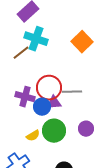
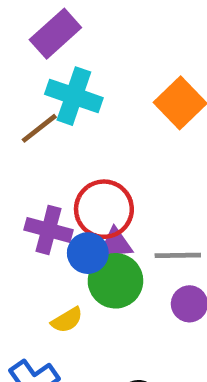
gray line: (72, 92) -> (178, 255), moved
green circle: (54, 131) -> (115, 281), moved

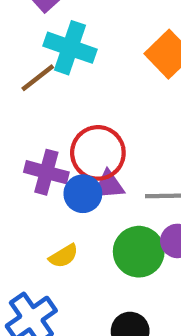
green circle: (115, 281) -> (139, 252), moved

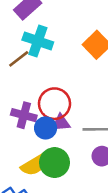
green circle: (139, 252) -> (54, 163), moved
yellow semicircle: (64, 256) -> (34, 165), size x1.5

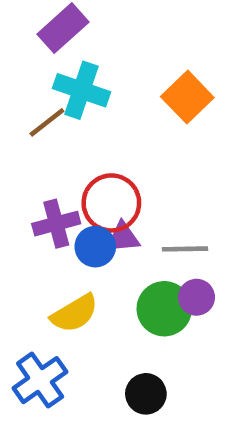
purple cross: (24, 115) -> (56, 224), turned -30
green circle: (54, 163) -> (164, 309), moved

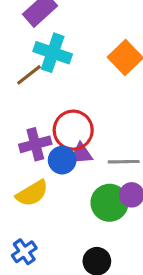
yellow semicircle: (75, 313) -> (32, 193), moved
blue cross: (40, 380) -> (24, 252), size x0.7

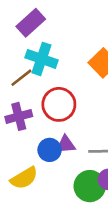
red circle: (73, 130) -> (59, 104), moved
purple cross: (35, 144) -> (19, 116), moved

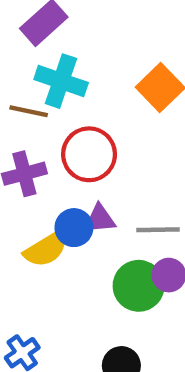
brown line: (21, 78) -> (29, 111), turned 50
yellow semicircle: (24, 178) -> (46, 249), moved

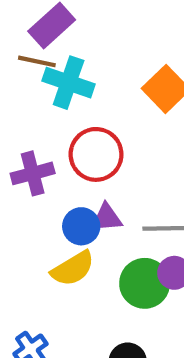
brown line: (29, 111) -> (37, 61), moved
yellow semicircle: (46, 249) -> (73, 269), moved

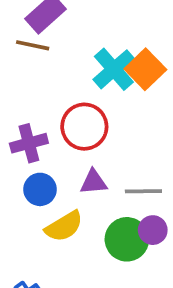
cyan cross: (69, 83) -> (114, 69), moved, turned 30
blue circle: (81, 226) -> (40, 189), moved

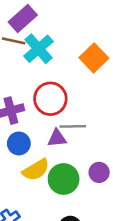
cyan cross: (114, 69) -> (39, 49), moved
gray line: (143, 191) -> (73, 126), moved
green circle: (127, 239) -> (64, 179), moved

